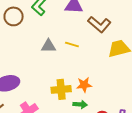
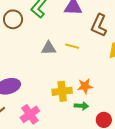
brown L-shape: (99, 24) -> (99, 25), turned 75

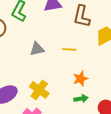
yellow line: (72, 46) -> (69, 49), moved
yellow cross: (62, 91) -> (39, 90), moved, turned -36

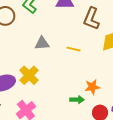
orange star: (80, 79) -> (92, 87), moved
yellow cross: (39, 90) -> (29, 75), moved

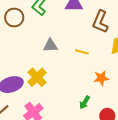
orange star: (92, 87) -> (101, 78), moved
green arrow: (77, 100) -> (85, 102), turned 120

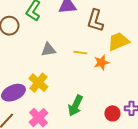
orange star: (101, 78) -> (101, 62), moved
green arrow: (85, 102) -> (75, 106), moved, size x1.5

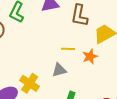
gray triangle: (48, 50) -> (59, 70), moved

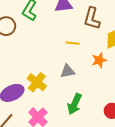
yellow line: (68, 49) -> (73, 43), moved

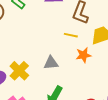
yellow line: (73, 43) -> (71, 35), moved

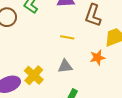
yellow line: (71, 35) -> (67, 37), moved

